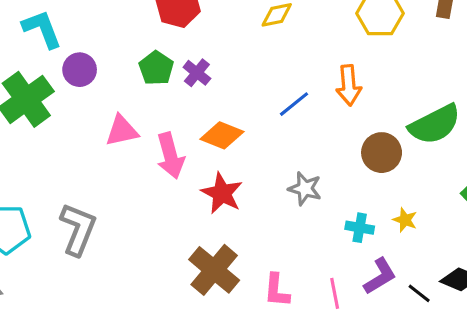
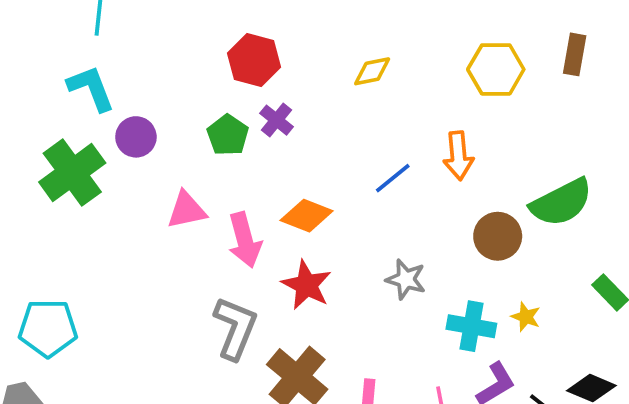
purple cross: (197, 73) -> (277, 120), moved
cyan cross: (360, 228) -> (471, 326), size x1.4
gray L-shape: (78, 229) -> (235, 328), moved

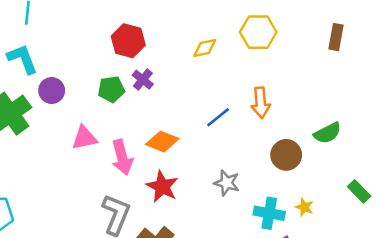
yellow hexagon: (496, 69) -> (258, 32), moved
green pentagon: (228, 135) -> (111, 89), turned 30
green semicircle: (561, 203) -> (327, 133), size x0.7

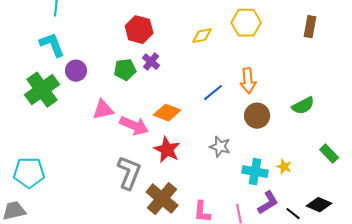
brown circle: (286, 155) -> (257, 116), moved
pink arrow: (122, 157) -> (134, 126), turned -52

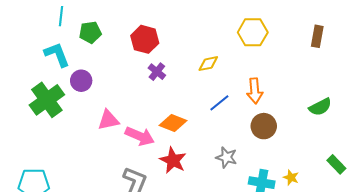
yellow diamond: (202, 36) -> (208, 64), moved
green pentagon: (125, 70) -> (90, 32), moved
green semicircle: (303, 106) -> (320, 107), moved

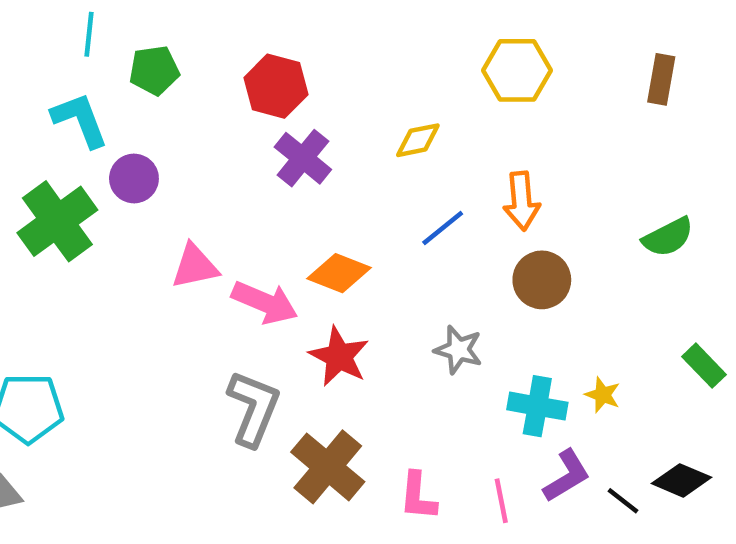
purple cross: (157, 72) -> (303, 158), size x1.4

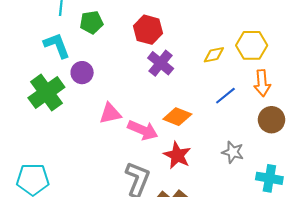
yellow hexagon: (517, 70) -> (252, 45), moved

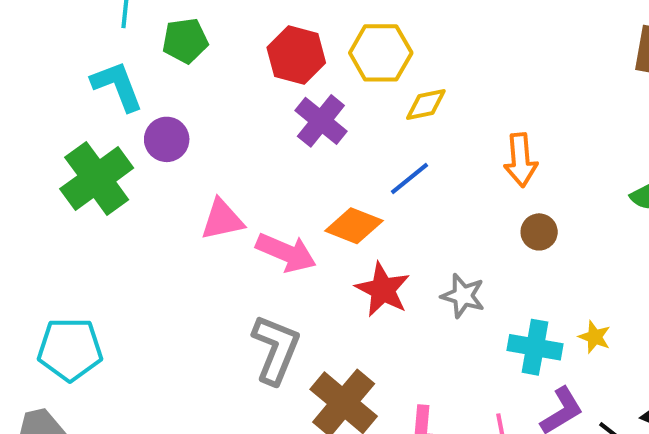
yellow hexagon: (252, 45) -> (381, 53), moved
blue line: (225, 96) -> (409, 178), moved
brown circle: (272, 120) -> (539, 232), size x0.7
red star: (177, 155) -> (383, 290), moved

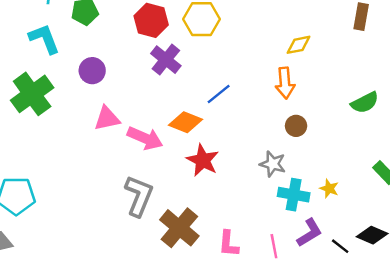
yellow diamond: (426, 104) -> (298, 45), moved
purple circle: (167, 139) -> (92, 71), moved
gray star: (463, 296) -> (273, 164), moved

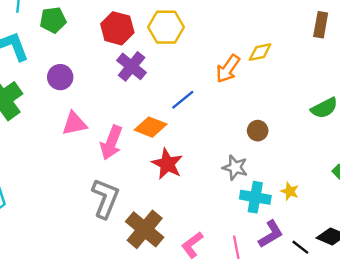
orange arrow: (285, 83) -> (228, 69), moved, turned 40
pink arrow: (145, 138) -> (111, 143), turned 88
pink L-shape: (228, 244) -> (192, 245), turned 48

